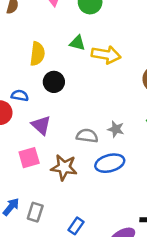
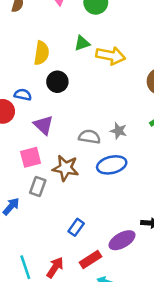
green triangle: (77, 43) -> (82, 43), turned -35
gray rectangle: (35, 212) -> (38, 187), moved

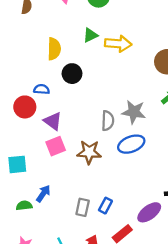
purple triangle: (43, 125) -> (53, 121), moved
gray star: (119, 131) -> (134, 112), size x1.5
gray semicircle: (89, 137) -> (108, 121), turned 90
gray rectangle: (38, 187) -> (83, 207), moved

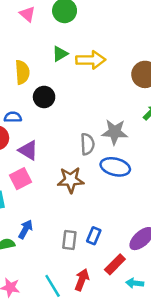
blue ellipse: (131, 144) -> (115, 167), turned 40
pink square: (56, 146) -> (20, 179), moved

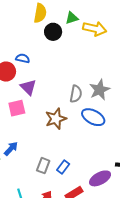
yellow semicircle: (22, 72) -> (40, 13), moved
black circle: (44, 97) -> (53, 32), moved
gray star: (115, 132) -> (100, 90), turned 30
brown star: (71, 180) -> (56, 119), turned -30

